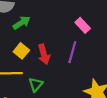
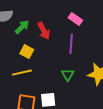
red arrow: (44, 54) -> (44, 31), moved
green triangle: (36, 85) -> (68, 75), moved

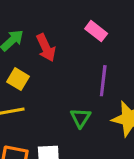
purple line: (71, 44) -> (103, 81), moved

